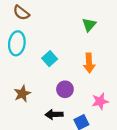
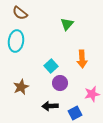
green triangle: (89, 25) -> (67, 24), moved
cyan square: (50, 59) -> (51, 66), moved

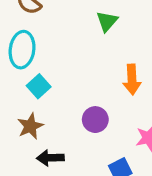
cyan square: (51, 66) -> (39, 86), moved
black arrow: (50, 106) -> (50, 158), moved

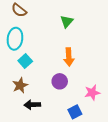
orange arrow: (132, 80) -> (69, 57), moved

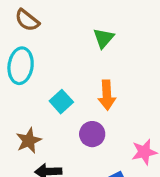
cyan square: (25, 61) -> (61, 102), moved

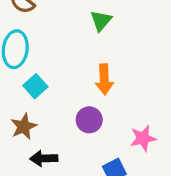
cyan square: (61, 102) -> (35, 86), moved

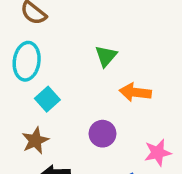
green triangle: (101, 21) -> (106, 56), moved
orange arrow: (104, 79) -> (135, 92), moved, turned 100

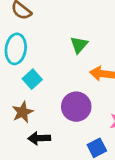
purple circle: (103, 134) -> (76, 107), size x1.4

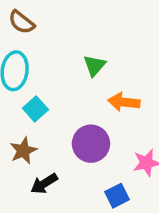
black arrow: (39, 138) -> (44, 184), turned -30

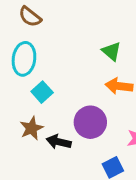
green triangle: (94, 66) -> (111, 51), moved, turned -30
black arrow: (44, 184) -> (59, 142), moved, turned 45

